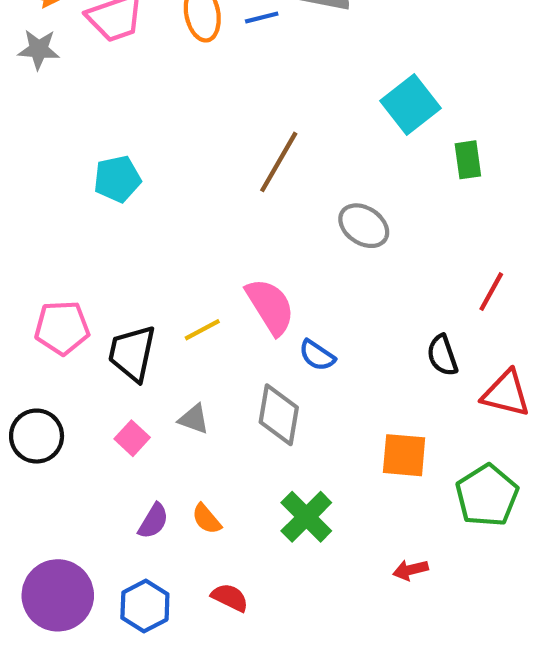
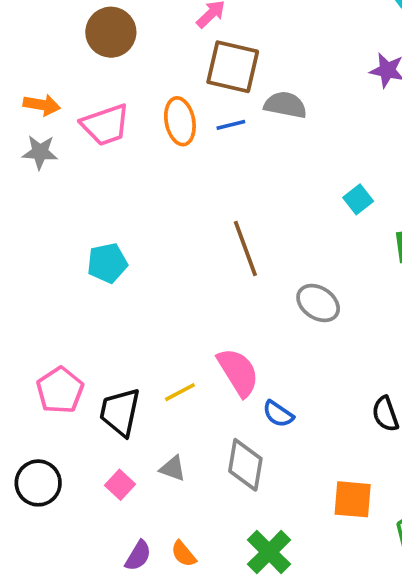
cyan square: (410, 105) -> (358, 199), size x0.6
brown line: (279, 162) -> (245, 248), turned -50
pink pentagon: (62, 328) -> (60, 390), turned -30

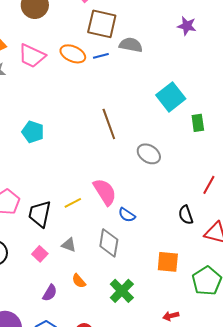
orange ellipse: (180, 121) -> (73, 54), turned -55
pink trapezoid: (105, 125) -> (32, 56), turned 44
cyan square: (358, 199) -> (171, 97), size x1.8
cyan pentagon: (107, 263) -> (33, 132), turned 30
orange semicircle: (184, 554) -> (79, 281), moved

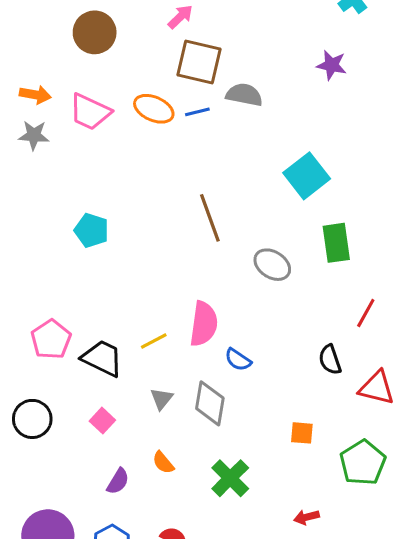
green rectangle: (198, 123) -> (336, 243), moved, size x1.4
pink semicircle: (105, 192) -> (204, 324), turned 40
black trapezoid: (40, 214) -> (102, 358), turned 104
gray triangle: (69, 245) -> (162, 399), moved, turned 49
orange square: (168, 262) -> (302, 433), size x0.7

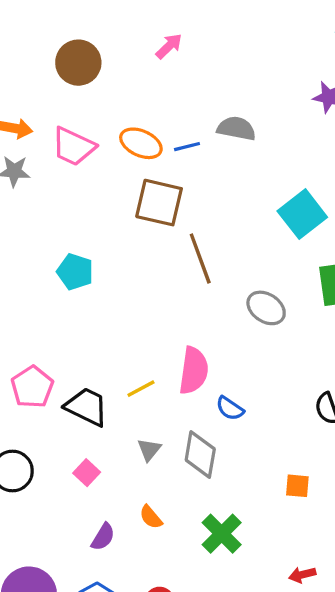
brown square: (199, 62) -> (159, 203), moved

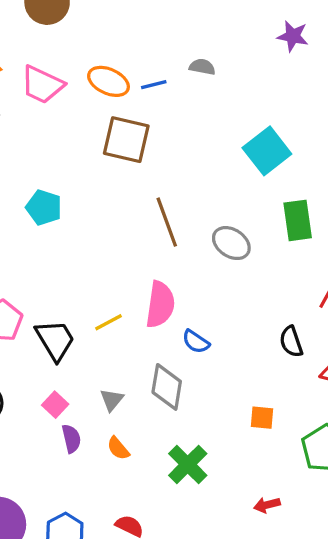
gray semicircle: (236, 128) -> (202, 67), size x0.7
brown line: (200, 259) -> (167, 222), moved
black trapezoid: (87, 407) -> (55, 340), turned 33
gray triangle: (149, 450) -> (112, 400), moved
purple semicircle: (103, 537) -> (71, 439), moved, turned -44

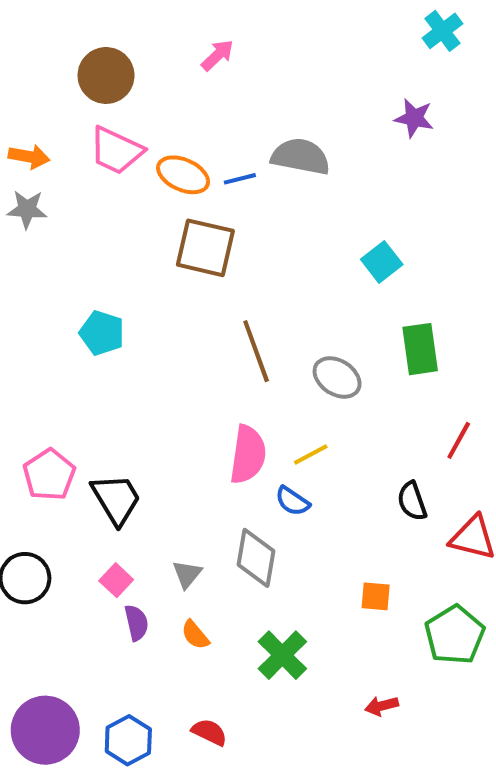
gray semicircle: (202, 67) -> (301, 157), size x1.8
pink trapezoid: (42, 85) -> (116, 150), moved
cyan square: (267, 151) -> (382, 262), size x0.7
yellow line: (108, 322) -> (311, 454), moved

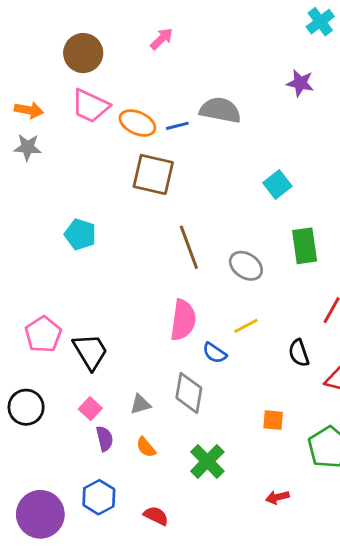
yellow line: (311, 454) -> (246, 326), moved
gray triangle: (187, 574) -> (140, 404), turned 35
blue hexagon: (128, 740) -> (99, 497), moved

